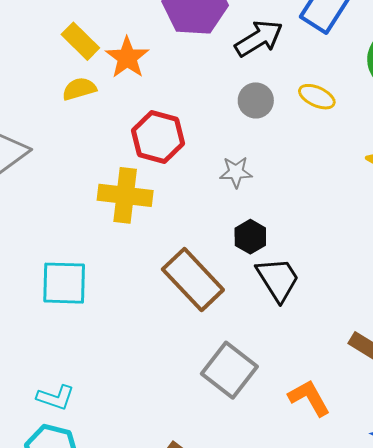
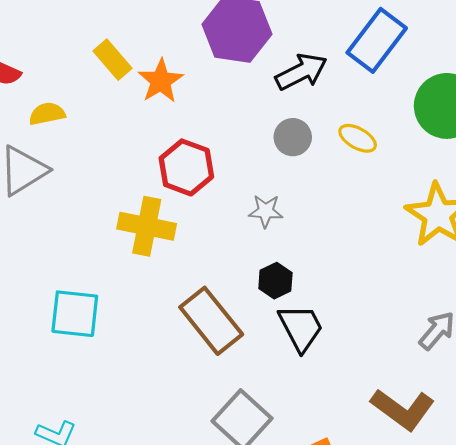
yellow semicircle: (79, 89) -> (47, 114), moved

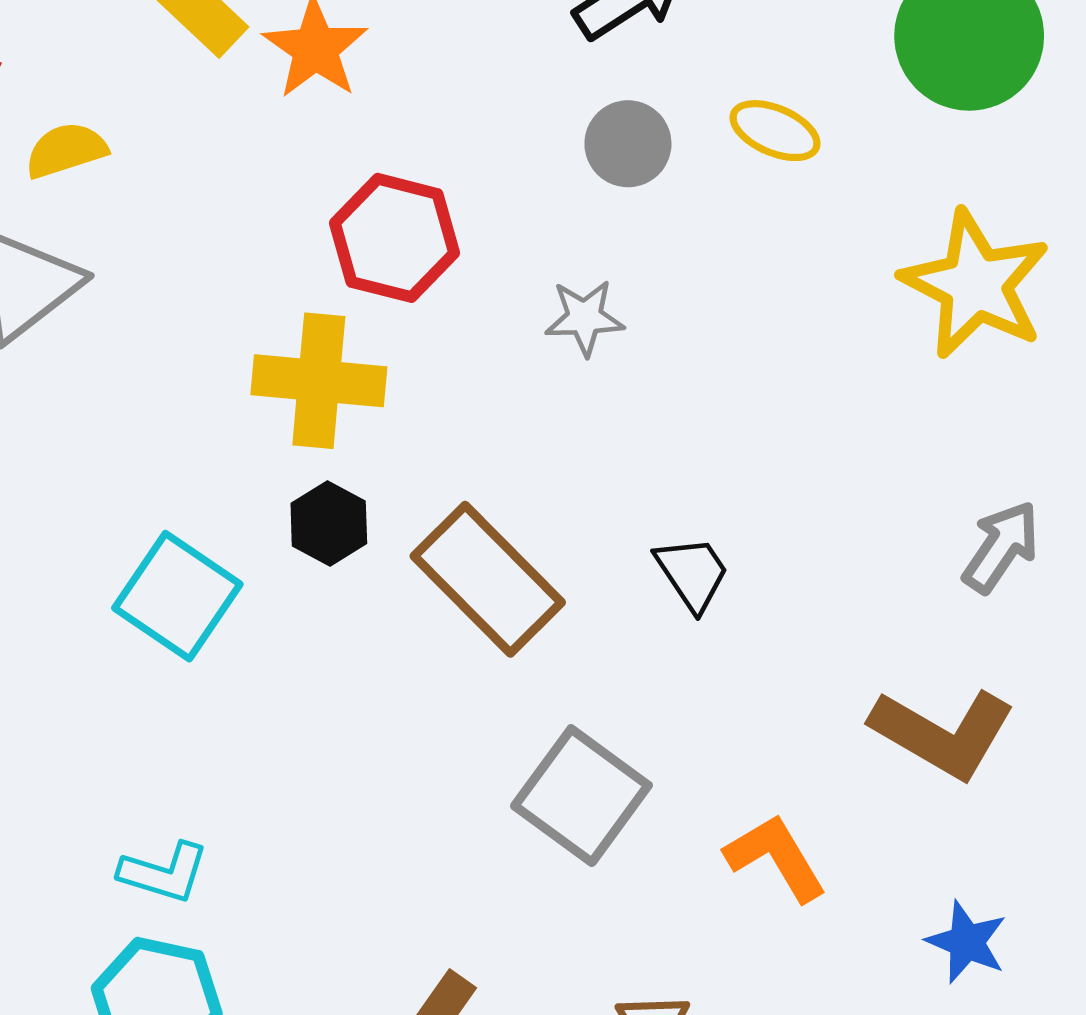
black hexagon: (275, 281) -> (329, 523), moved
cyan square: (75, 314) -> (177, 596), turned 34
black trapezoid: (301, 328) -> (692, 573), size x0.7

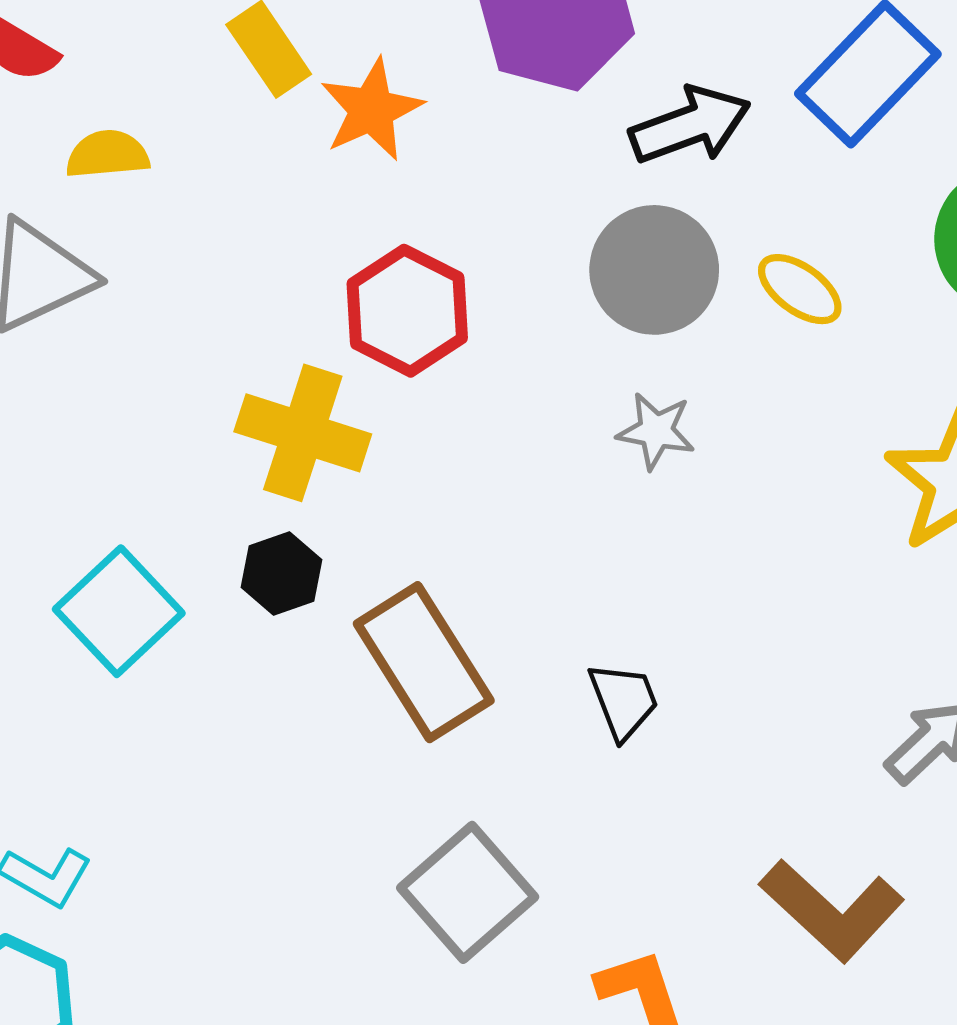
gray circle: (628, 144) -> (654, 270), size x1.5
gray star: (585, 318) -> (656, 431), moved

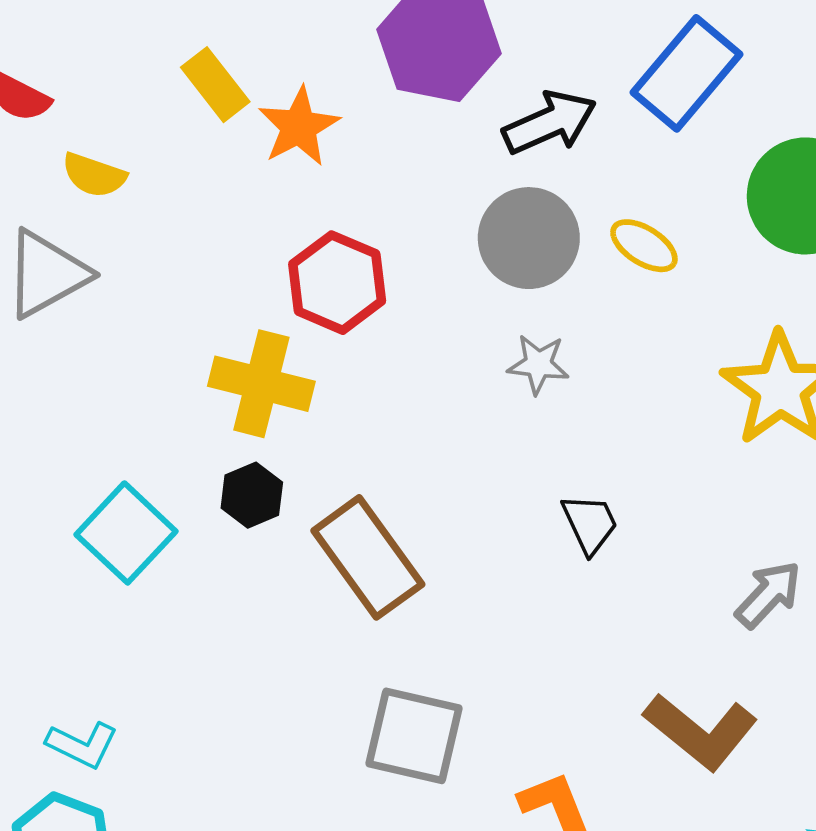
yellow semicircle: (107, 154) -> (94, 175), turned -152
black trapezoid: (624, 701) -> (590, 524), moved
gray square: (468, 892) -> (414, 736), turned -32

